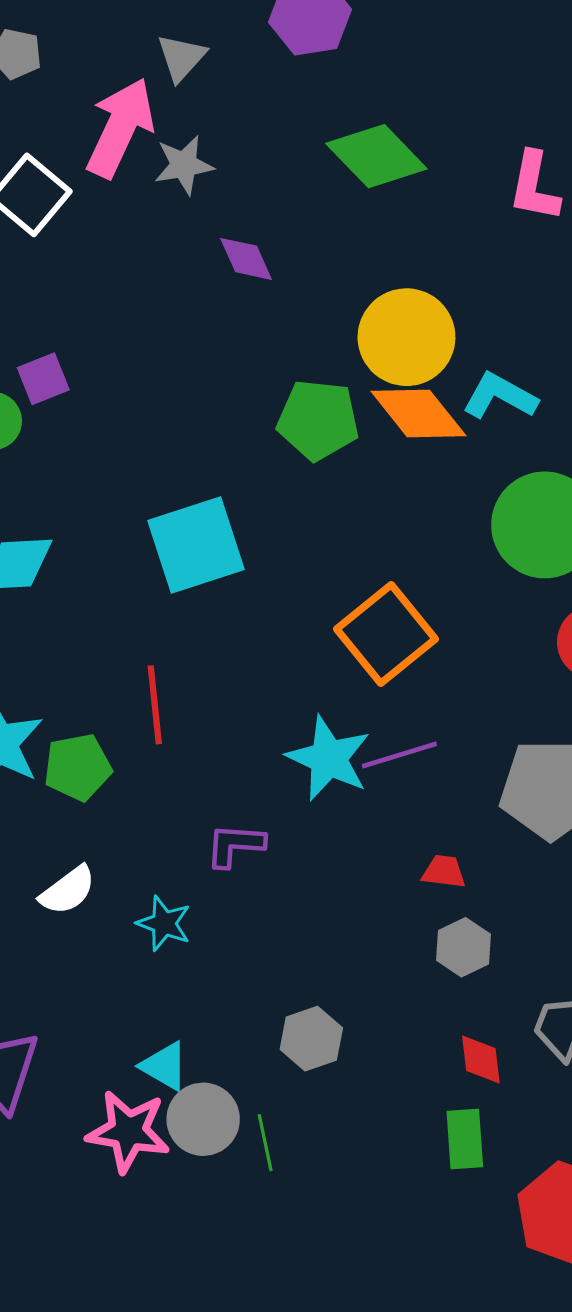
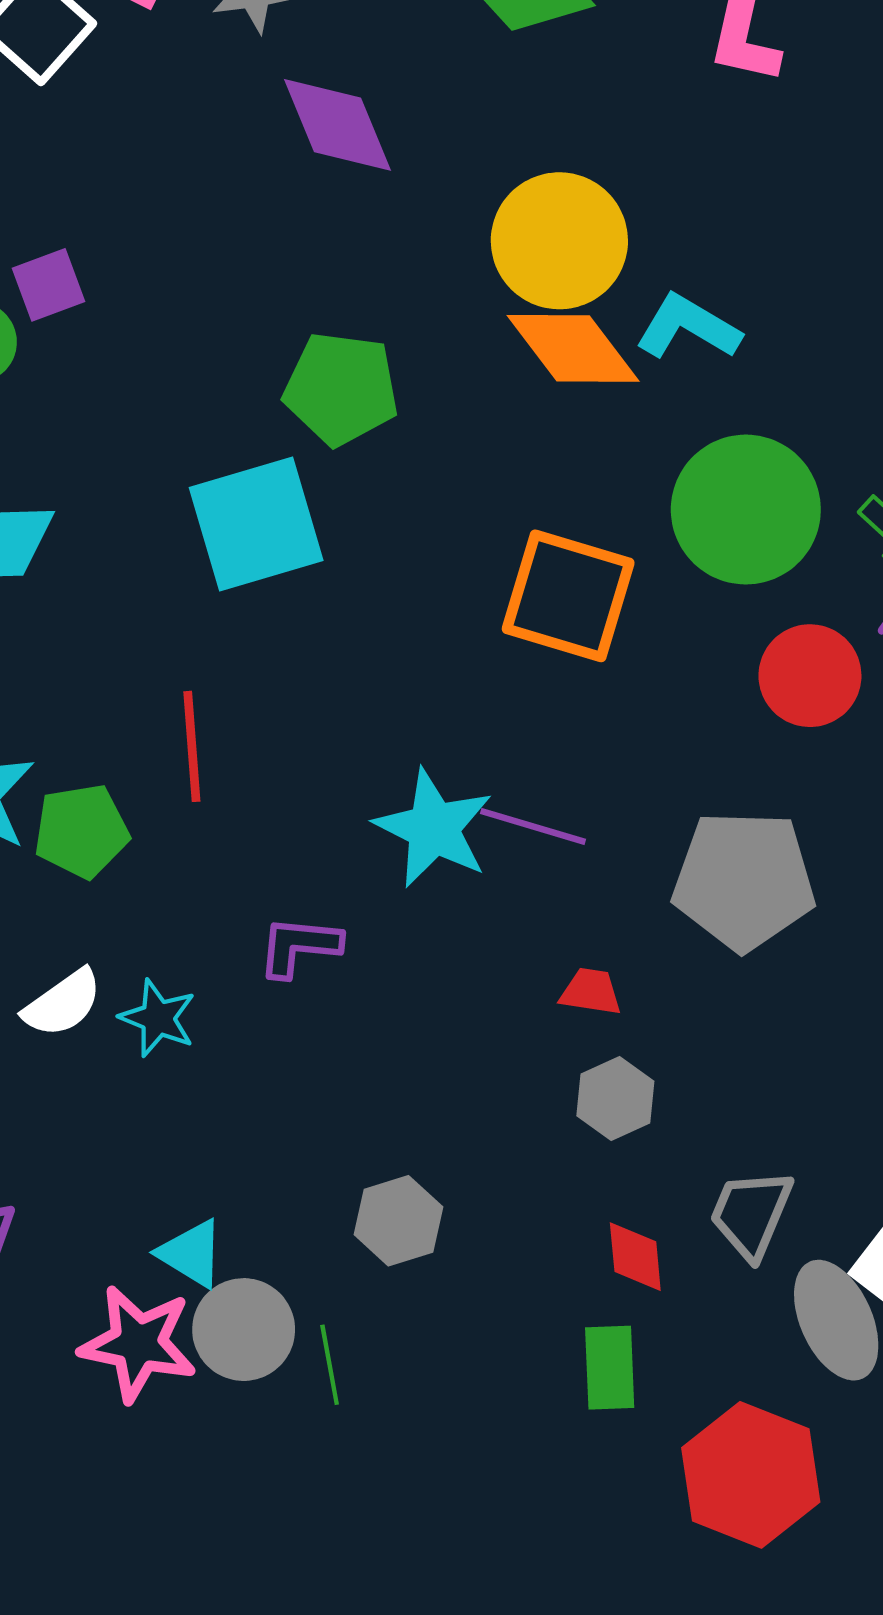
purple diamond: (246, 259) -> (337, 125), size x1.5
green pentagon: (318, 420) -> (341, 389), moved
orange square: (386, 634) -> (568, 596), moved, turned -36
purple line: (399, 755) -> (533, 826), turned 32
cyan star: (164, 923) -> (158, 1018), moved

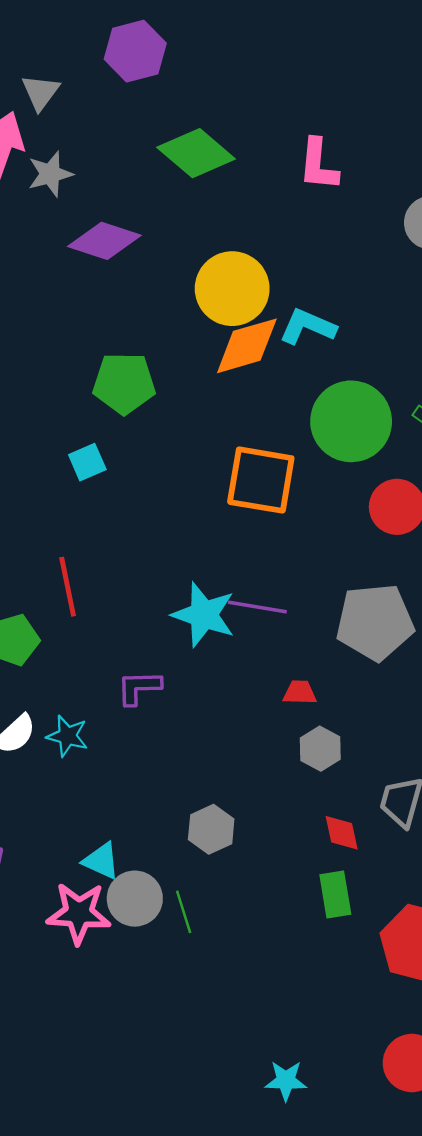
purple diamond: (337, 125) -> (104, 241), turned -42
orange diamond: (573, 348) -> (247, 346), turned -62
cyan square: (256, 524) -> (87, 462), size x0.5

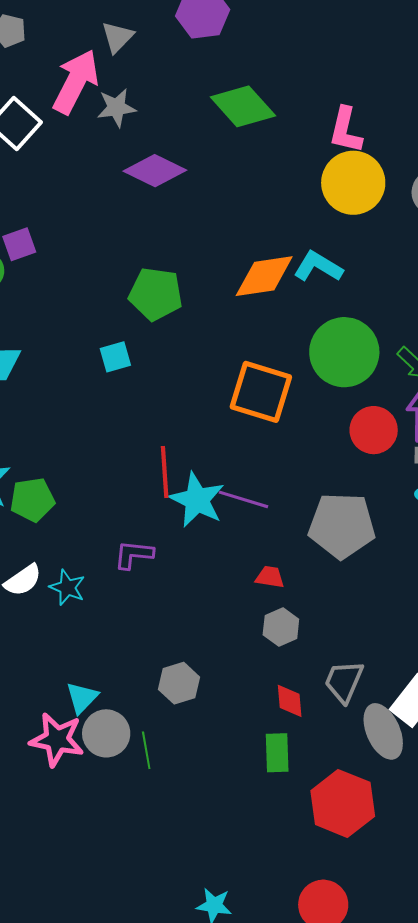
yellow circle: (232, 289) -> (353, 183), moved
red line: (68, 587) -> (165, 472), moved
cyan triangle: (101, 861) -> (82, 698), turned 42

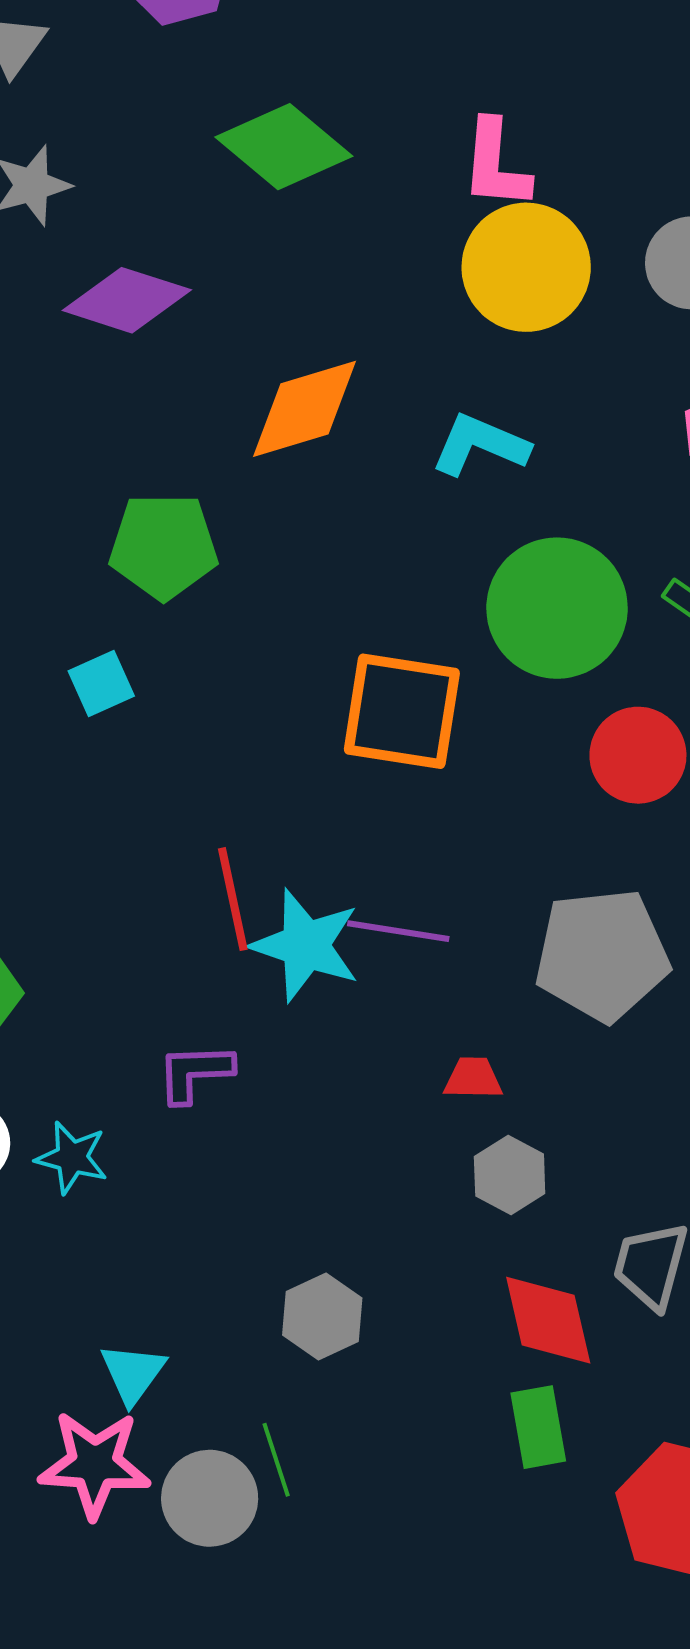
orange diamond: (264, 276) -> (305, 409), moved
red diamond: (290, 701) -> (548, 1320), size x1.5
gray circle: (106, 733) -> (210, 1498), moved

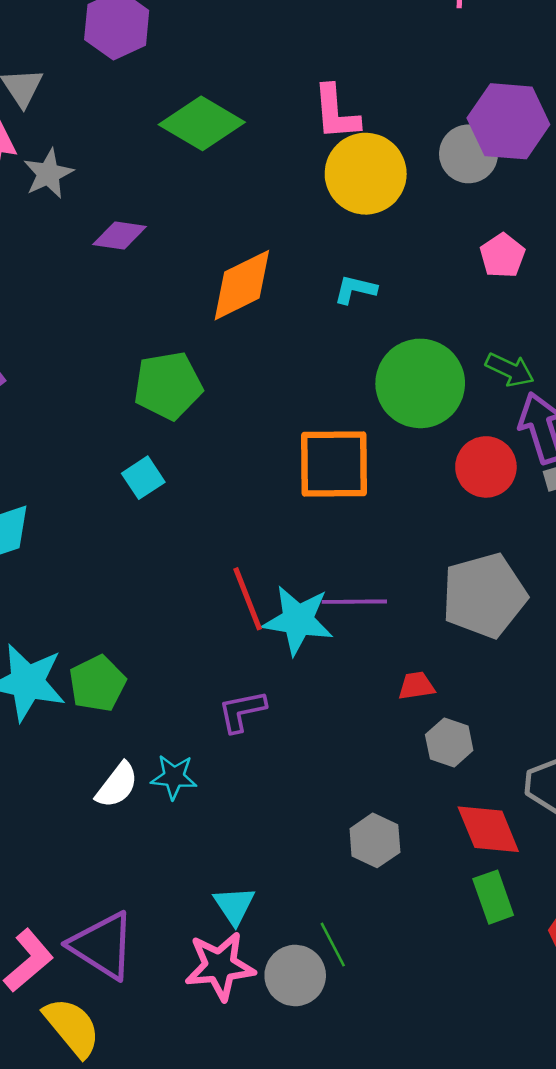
purple diamond: (127, 300) -> (120, 236), size x0.7
cyan L-shape: (480, 445) -> (355, 289), size x0.7
gray hexagon: (322, 1316) -> (375, 840), moved

